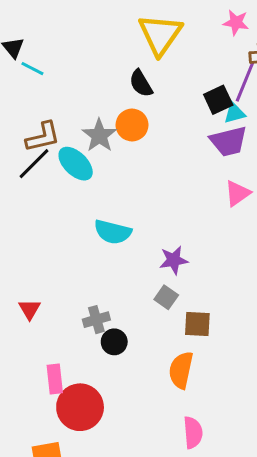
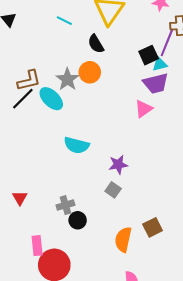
cyan line: (32, 69) -> (64, 21), moved
pink triangle: (237, 193) -> (143, 109), moved
brown square: (197, 324) -> (153, 227), moved, turned -30

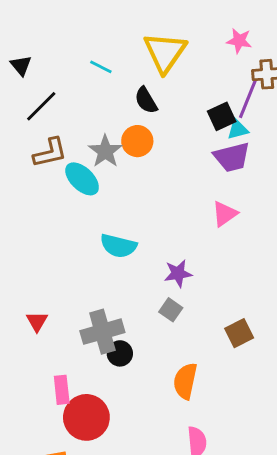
black line: (23, 99) -> (41, 106), moved
pink triangle: (143, 109) -> (225, 214), moved
gray cross: (65, 205) -> (102, 332), size x1.6
brown square: (153, 227) -> (239, 333), moved

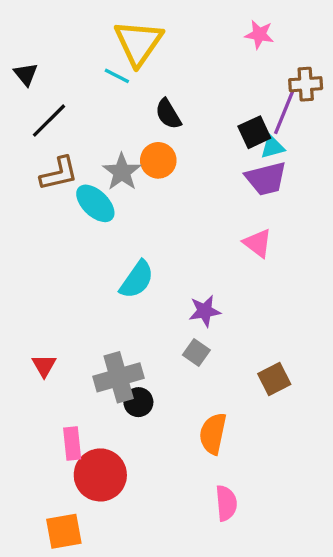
pink star: (239, 41) -> (259, 34), moved
yellow triangle: (165, 52) -> (138, 43), moved
pink triangle: (225, 214) -> (258, 243), turned -48
cyan semicircle: (118, 246) -> (137, 280), turned -69

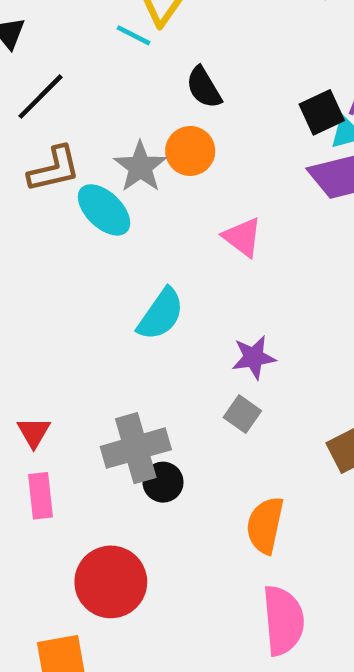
pink triangle: (258, 243) -> (242, 237), moved
pink rectangle: (72, 444) -> (40, 496), moved
pink semicircle: (226, 503) -> (283, 620), size x1.4

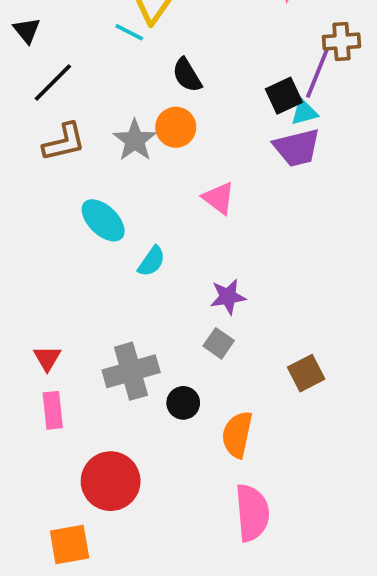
cyan ellipse: (104, 210) -> (103, 220), moved
cyan semicircle: (161, 314) -> (152, 261), size x0.7
black circle: (163, 482) -> (183, 403), moved

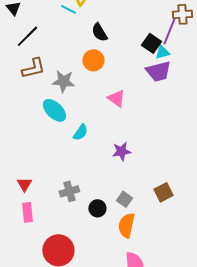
black square: (284, 96) -> (151, 43), turned -30
gray star: (135, 140) -> (63, 81), moved, turned -30
gray square: (219, 343) -> (124, 199), moved
gray cross: (131, 371) -> (69, 191), size x0.7

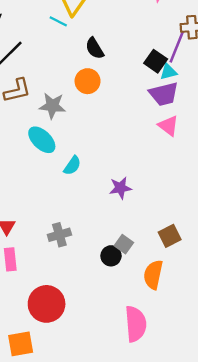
pink triangle: (116, 98) -> (168, 126), moved
black circle: (97, 208) -> (111, 256), moved
orange semicircle: (126, 225) -> (153, 275), moved

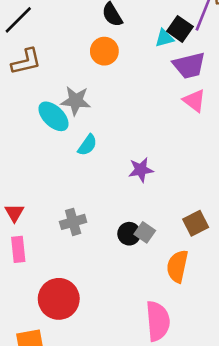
cyan triangle: (168, 72) -> (164, 38), moved
gray star: (52, 106) -> (76, 101), moved
black circle: (111, 256) -> (129, 234), moved

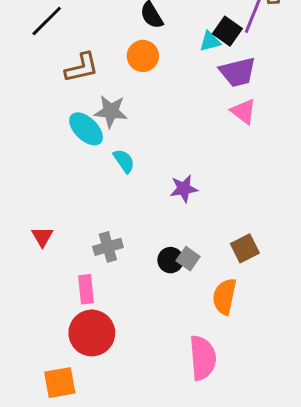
brown L-shape: (26, 62) -> (82, 68), moved
cyan semicircle: (87, 145) -> (124, 161), turned -70
pink rectangle: (18, 249) -> (86, 289), moved

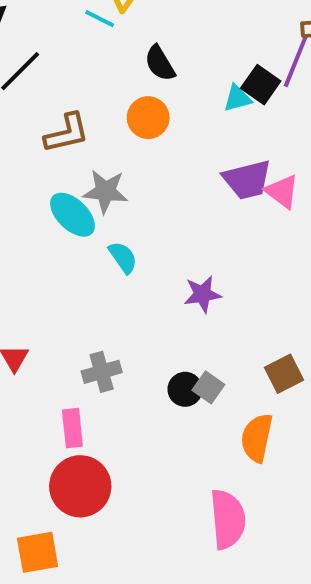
purple trapezoid: (238, 72) -> (247, 180), moved

